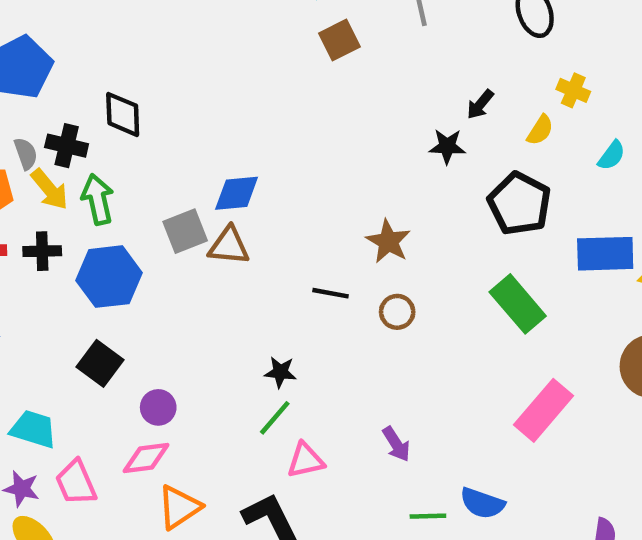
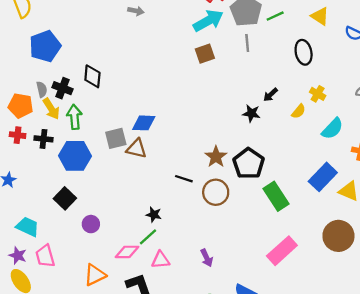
cyan semicircle: (612, 155) -> (332, 129), size x1.5
black pentagon: (519, 204) -> (248, 164), moved
blue rectangle: (605, 254) -> (323, 177), turned -52
brown circle: (397, 312) -> (216, 192), size x1.5
pink diamond: (146, 458) -> (127, 252), moved

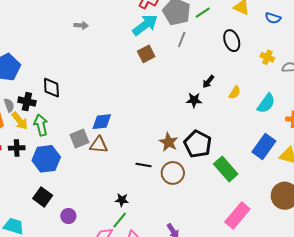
gray line: (247, 43) -> (182, 40), turned 35
yellow cross: (318, 94) -> (267, 57), moved

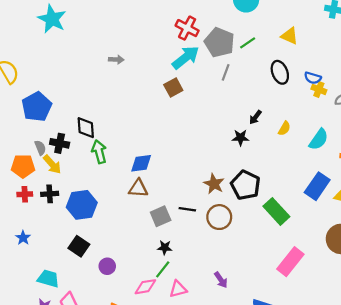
blue semicircle: (273, 18) -> (313, 78), moved
brown square: (146, 54) -> (173, 88), moved
green arrow: (41, 125) -> (99, 152), moved
gray square: (79, 139) -> (161, 216), moved

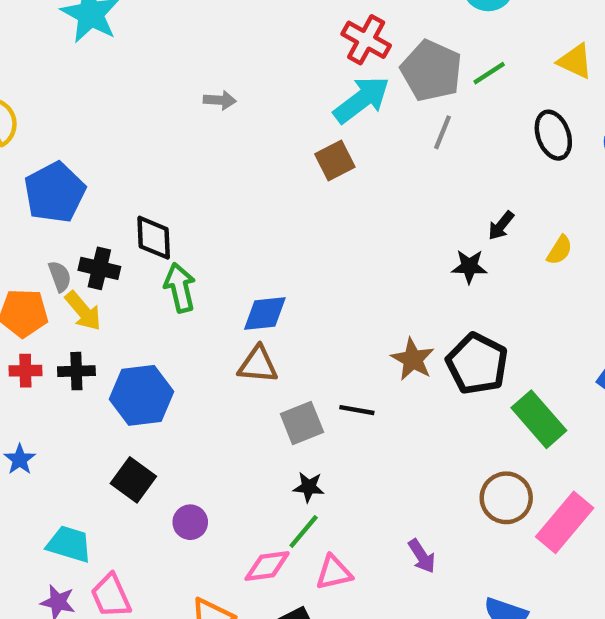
brown circle: (219, 217) -> (506, 498), moved

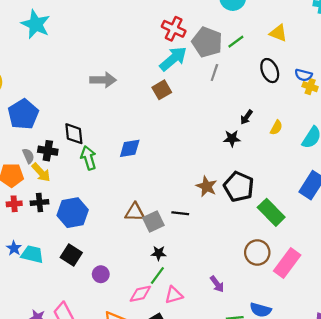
gray arrow: (220, 100) -> (103, 80), moved, size x1.6
blue diamond: (265, 314) -> (130, 148), moved
brown triangle: (258, 365) -> (135, 212), moved
cyan trapezoid: (69, 544) -> (32, 254), moved

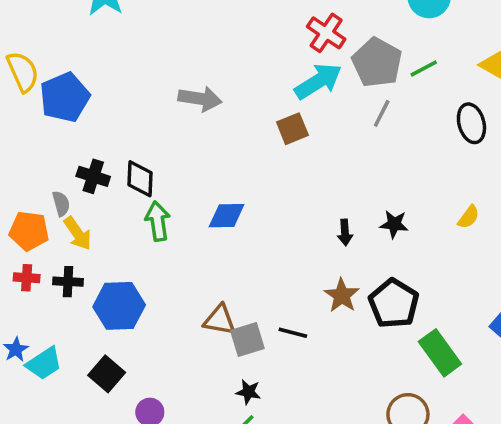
blue pentagon: (23, 114) -> (65, 97), moved
black arrow: (246, 117) -> (345, 232), moved, turned -48
black cross: (48, 151) -> (93, 176), moved
cyan trapezoid: (32, 254) -> (44, 363), turned 125

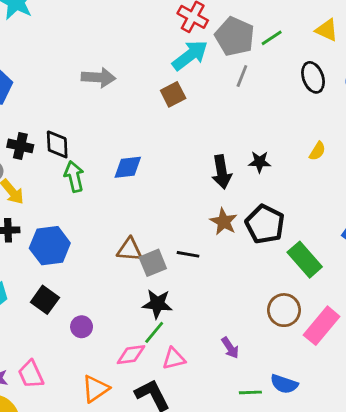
black arrow: (345, 232) -> (222, 172), size x1.6
black star: (248, 392) -> (157, 304), size x1.5

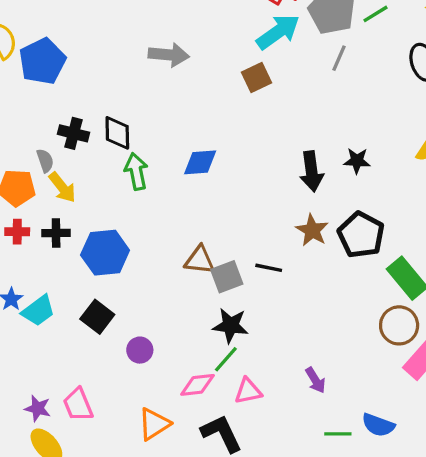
brown circle: (284, 310) -> (399, 325), moved

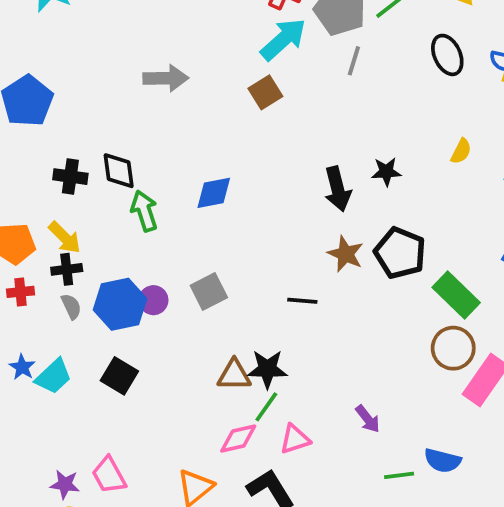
gray semicircle: (45, 161) -> (71, 306), moved
black cross: (56, 233) -> (67, 269), moved
brown triangle: (200, 260) -> (234, 375), moved
gray square: (227, 277) -> (209, 291), moved
purple circle: (140, 350) -> (153, 300), moved

